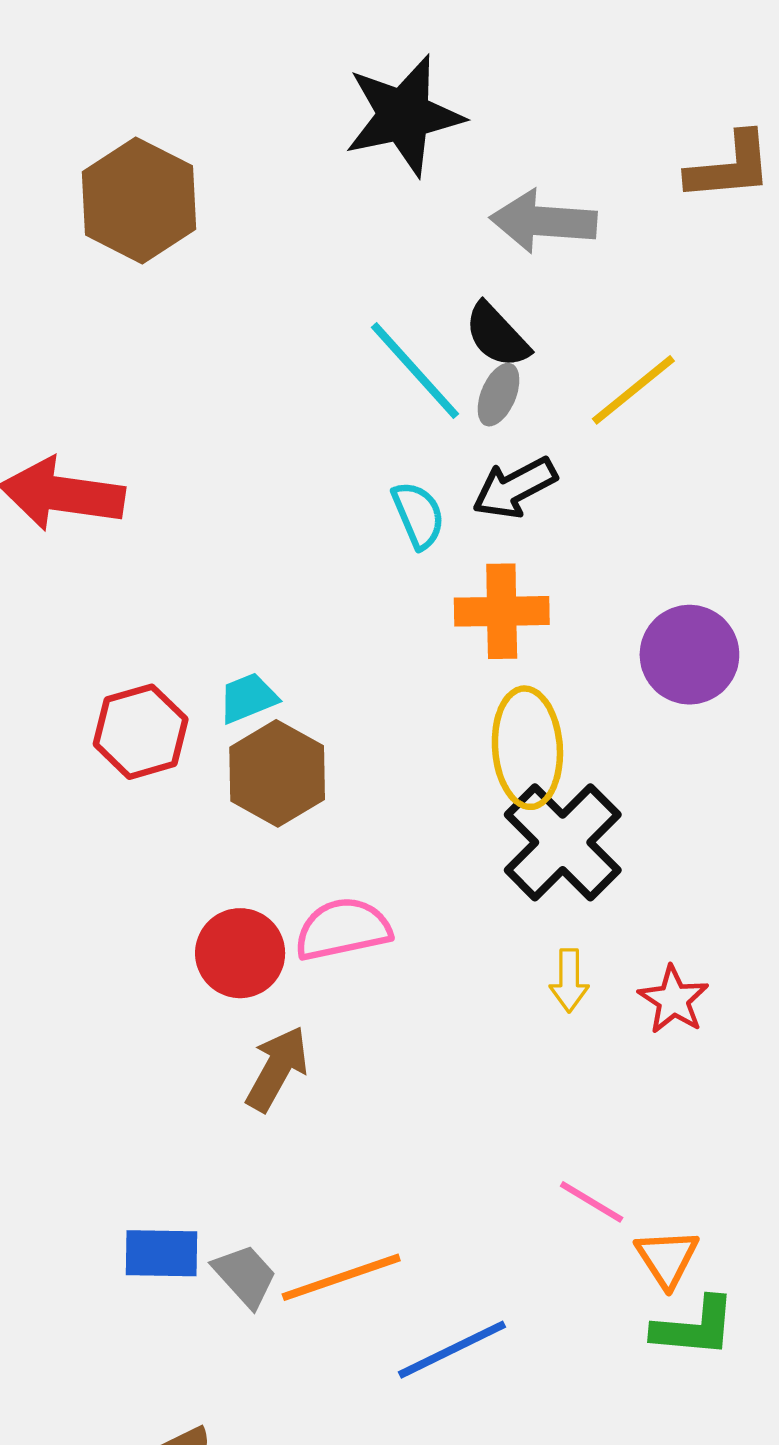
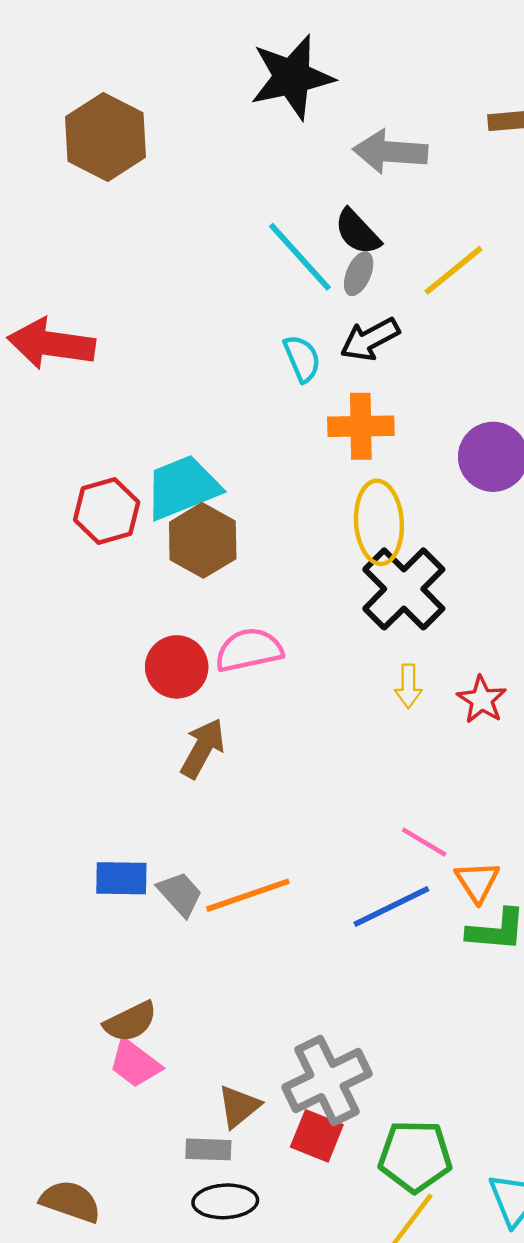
cyan trapezoid: (248, 698) -> (182, 487), size x1.8
blue line: (452, 1350) -> (391, 906), moved

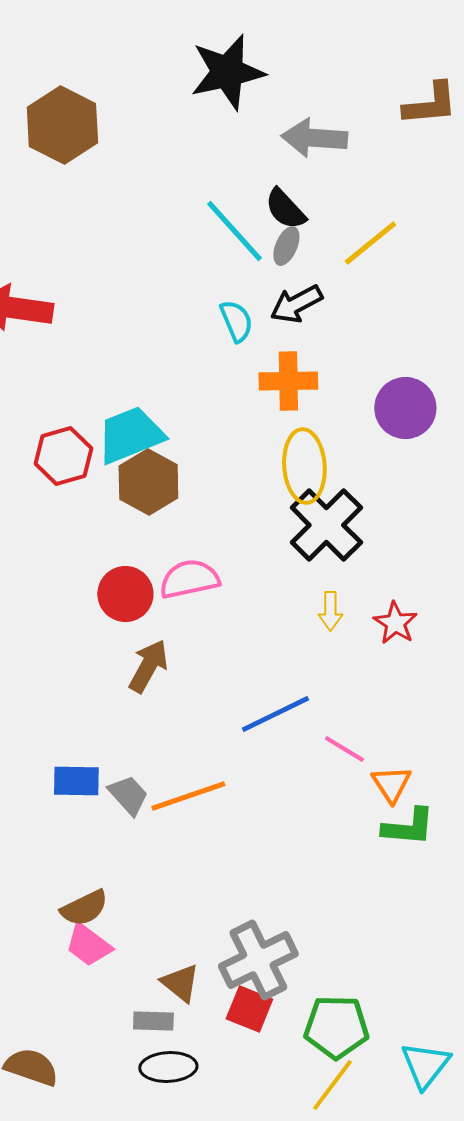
blue line: (391, 906) -> (275, 714), moved
brown triangle: (239, 1106) -> (180, 983), turned -42

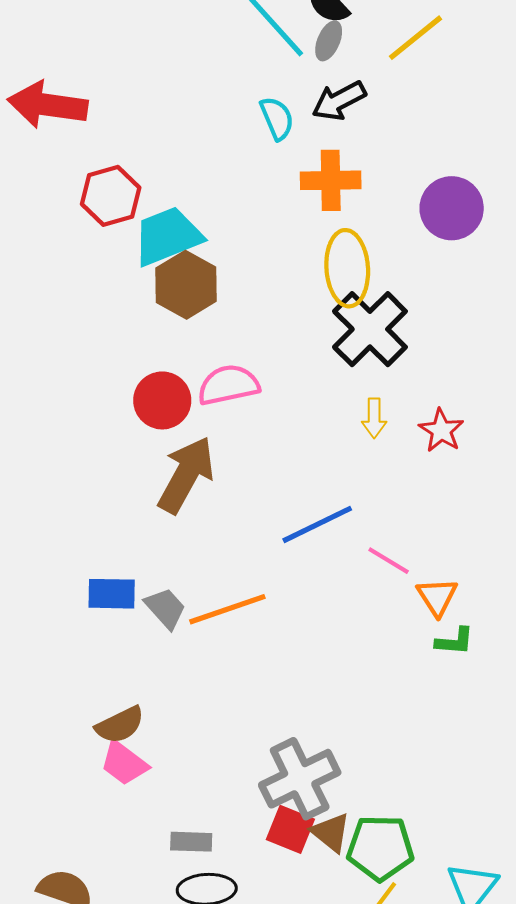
red hexagon: (63, 456) -> (111, 196), moved
brown arrow: (148, 666) -> (186, 475), size x1.4
green L-shape: (408, 827) -> (455, 641), size x0.7
brown triangle: (180, 983) -> (331, 832), moved

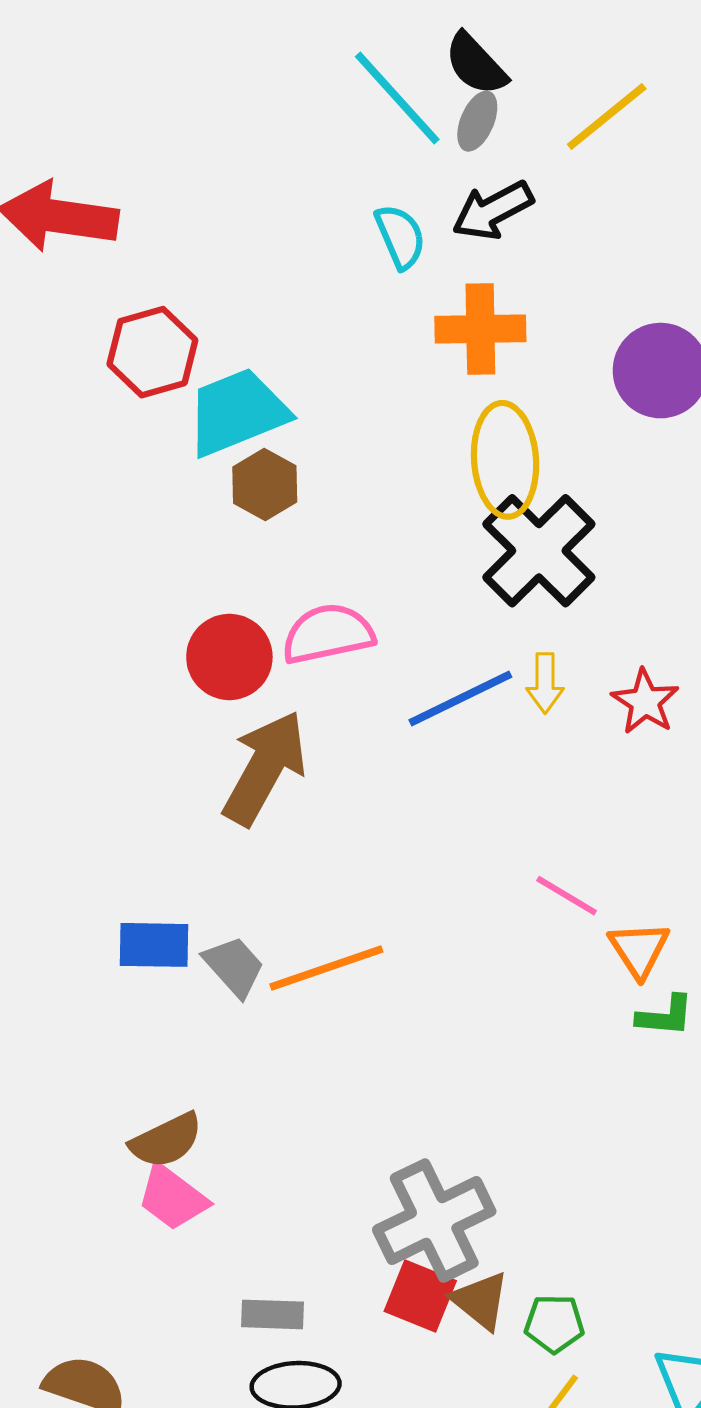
brown hexagon: (186, 285) -> (265, 485), size x0.7
blue line: (317, 524) -> (460, 699), moved
green pentagon: (380, 848) -> (554, 1324), size x0.6

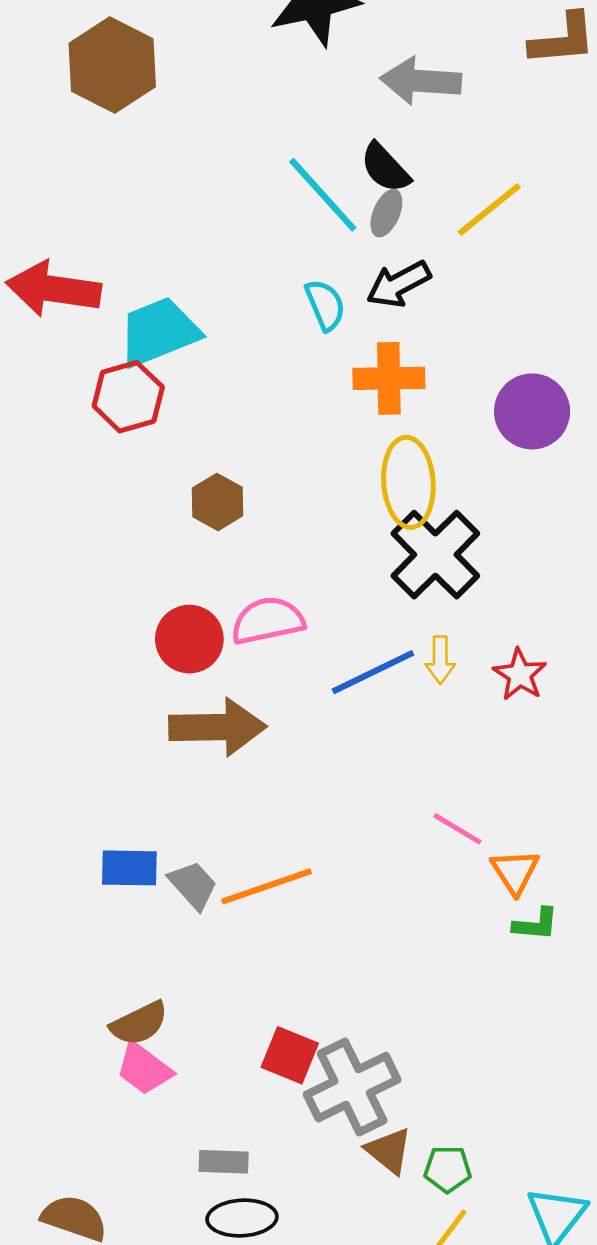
cyan trapezoid: (237, 412) -> (159, 332), moved
brown arrow: (265, 768) -> (218, 727), turned 60
red square: (420, 1296) -> (290, 1055), moved

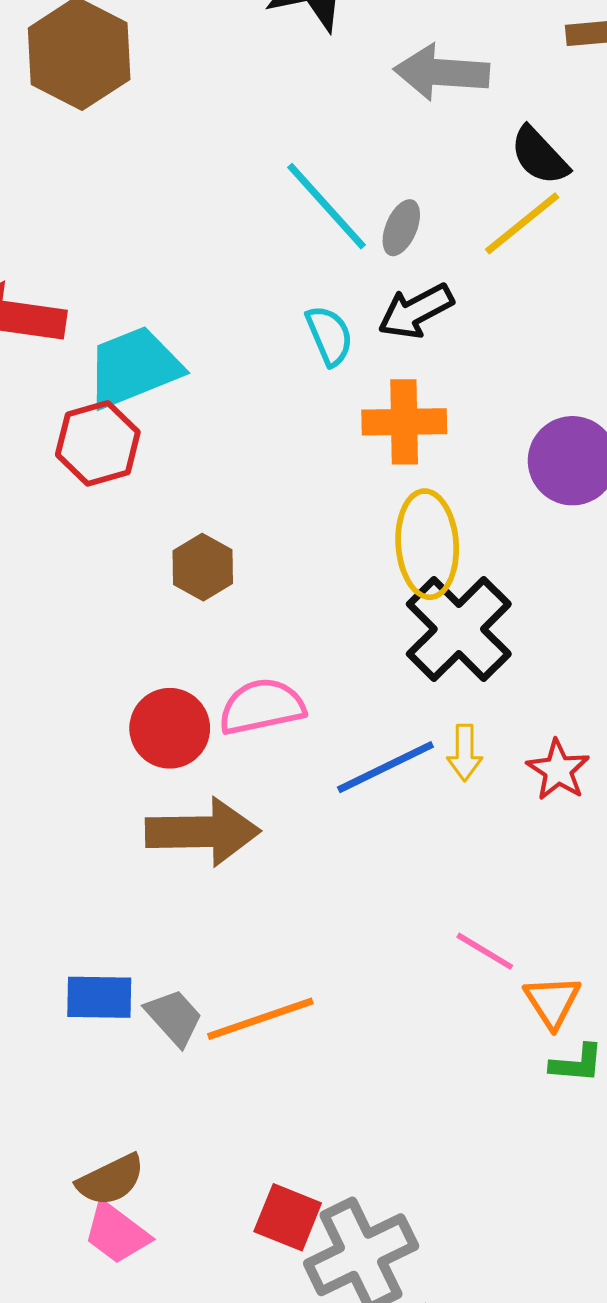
black semicircle: (385, 168) -> (539, 156), moved

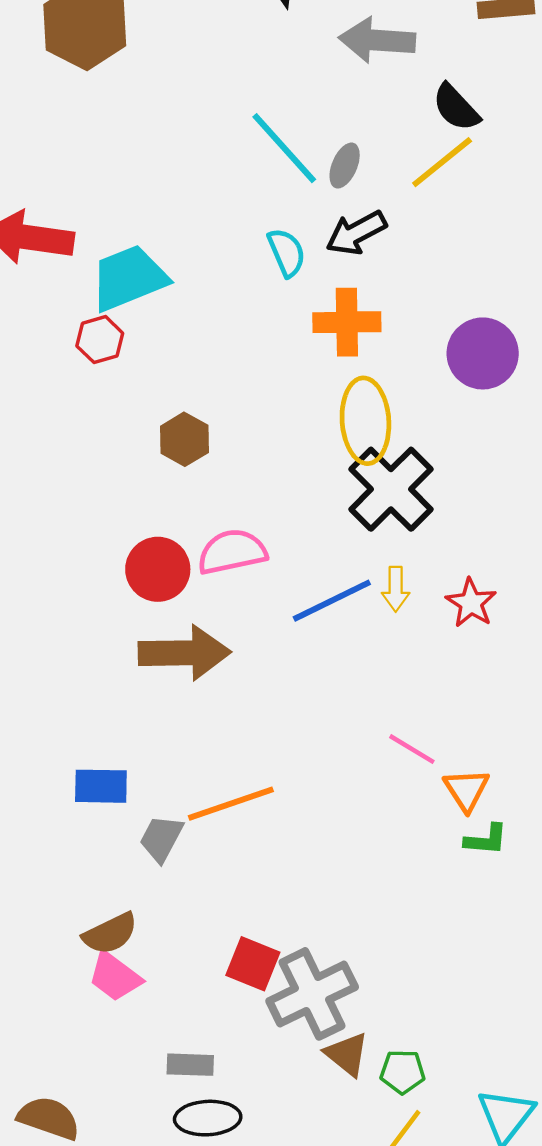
red hexagon: (98, 443) -> (100, 340), size x0.7
gray trapezoid: (174, 1017) -> (161, 838), moved, turned -110

